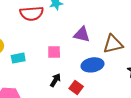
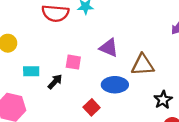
cyan rectangle: (18, 58) -> (31, 71), moved
black arrow: (55, 80) -> (55, 82), moved

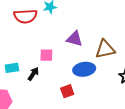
red square: (92, 107) -> (67, 91), turned 32

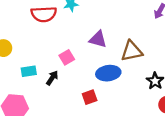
pink square: (46, 55) -> (67, 57), turned -32

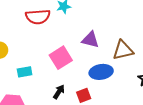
pink square: (67, 57) -> (61, 58), size x1.5
black arrow: (52, 78) -> (59, 92), moved

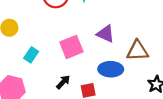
cyan rectangle: (25, 72) -> (31, 55), turned -56

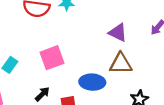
purple triangle: (106, 34) -> (118, 33), moved

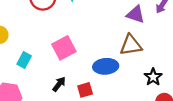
purple triangle: (118, 33) -> (136, 14), moved

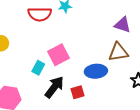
cyan rectangle: (24, 60) -> (38, 68), moved
black arrow: (59, 84) -> (54, 87), size x1.6

